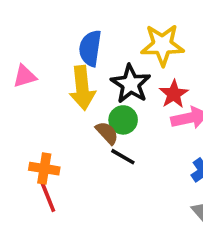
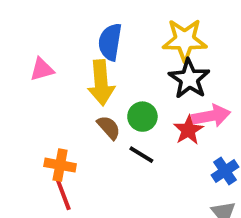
black star: (131, 84) -> (189, 79), moved
red star: (174, 94) -> (188, 130), moved
brown semicircle: (107, 133) -> (109, 127), moved

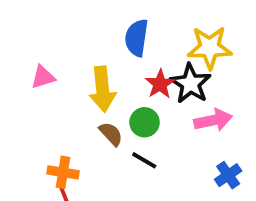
yellow star: (185, 40) -> (210, 48), moved
blue semicircle: (110, 42) -> (137, 38), moved
red star: (188, 130) -> (160, 84), moved

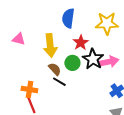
pink triangle: (43, 77) -> (19, 39), turned 32
black star: (191, 84) -> (93, 59), moved
black line: (144, 160) -> (59, 82), moved

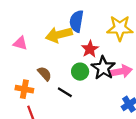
yellow arrow: (50, 45) -> (59, 35), moved, turned 80
brown semicircle: (55, 69) -> (45, 74), moved
orange cross: (29, 89) -> (24, 89), moved

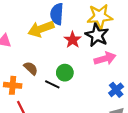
black star: (103, 68) -> (97, 35), moved
green circle: (80, 72) -> (65, 73), moved

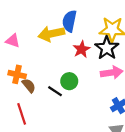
brown semicircle: (31, 68) -> (29, 86), moved
orange cross: (13, 85) -> (17, 74), moved

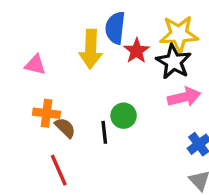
yellow arrow: (51, 34) -> (91, 49), turned -70
red star: (82, 49) -> (137, 51), moved
black line: (55, 91) -> (104, 132), turned 56

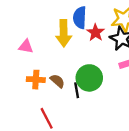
green circle: (124, 116) -> (89, 78), size x1.5
brown semicircle: (65, 128) -> (57, 81), moved

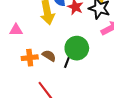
black line: (77, 90) -> (67, 61), turned 40

